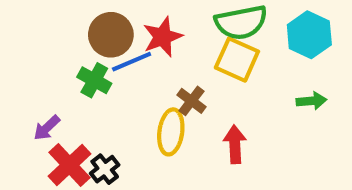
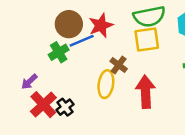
yellow square: (237, 60) -> (147, 39), turned -32
green cross: (94, 80) -> (59, 52), turned 30
red arrow: (235, 144) -> (145, 92), size x1.4

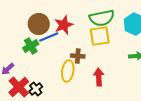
brown cross: (119, 65) -> (78, 56), turned -32
red arrow: (145, 92) -> (99, 77), size x0.7

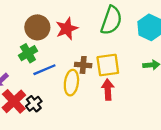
green semicircle: (102, 18) -> (111, 20), turned -60
yellow square: (100, 36) -> (108, 65), moved
blue line: (49, 37) -> (44, 70), moved

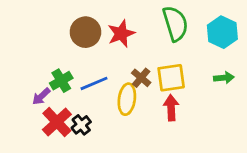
green semicircle: (111, 20) -> (175, 24), turned -36
green cross: (28, 53) -> (61, 81), moved
brown cross: (83, 65) -> (141, 78), turned 35

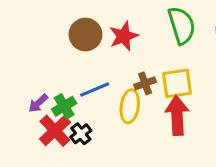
brown cross: (141, 78) -> (145, 83), turned 30
green cross: (61, 81) -> (64, 106), moved
red arrow: (171, 108) -> (177, 115), size x1.4

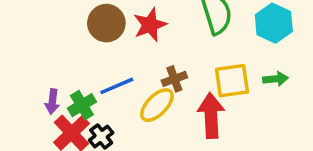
yellow square: (177, 83) -> (232, 81), moved
purple arrow: (38, 103) -> (52, 102), turned -40
yellow ellipse: (130, 106) -> (157, 105), turned 36

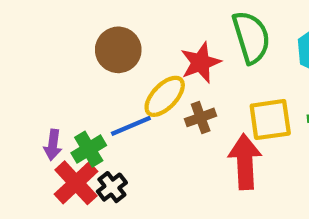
red star: (150, 25) -> (201, 63), moved
yellow ellipse: (157, 105) -> (165, 96), moved

